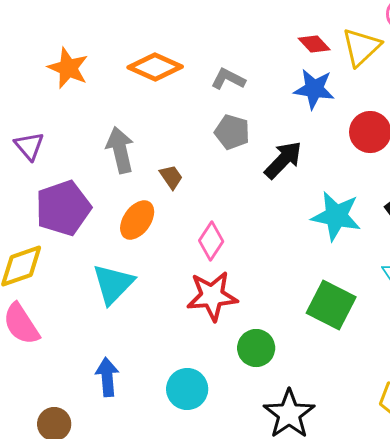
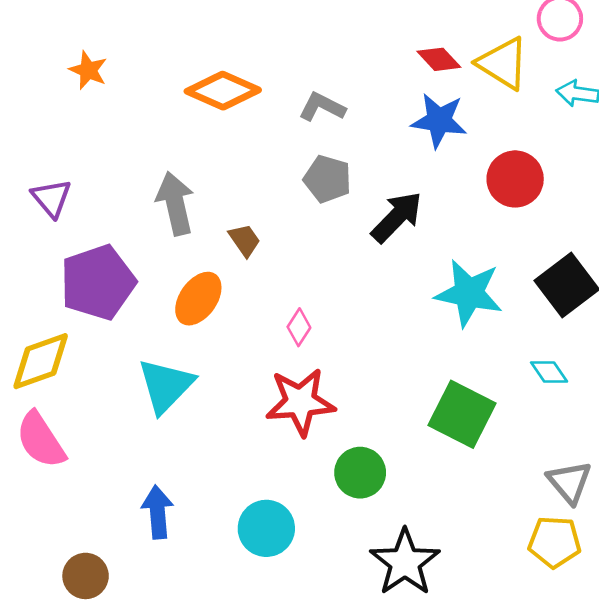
yellow triangle: (361, 47) -> (503, 63), turned -45
orange star: (68, 68) -> (88, 70), moved, size x0.7
pink diamond: (211, 241) -> (299, 327), size x0.7

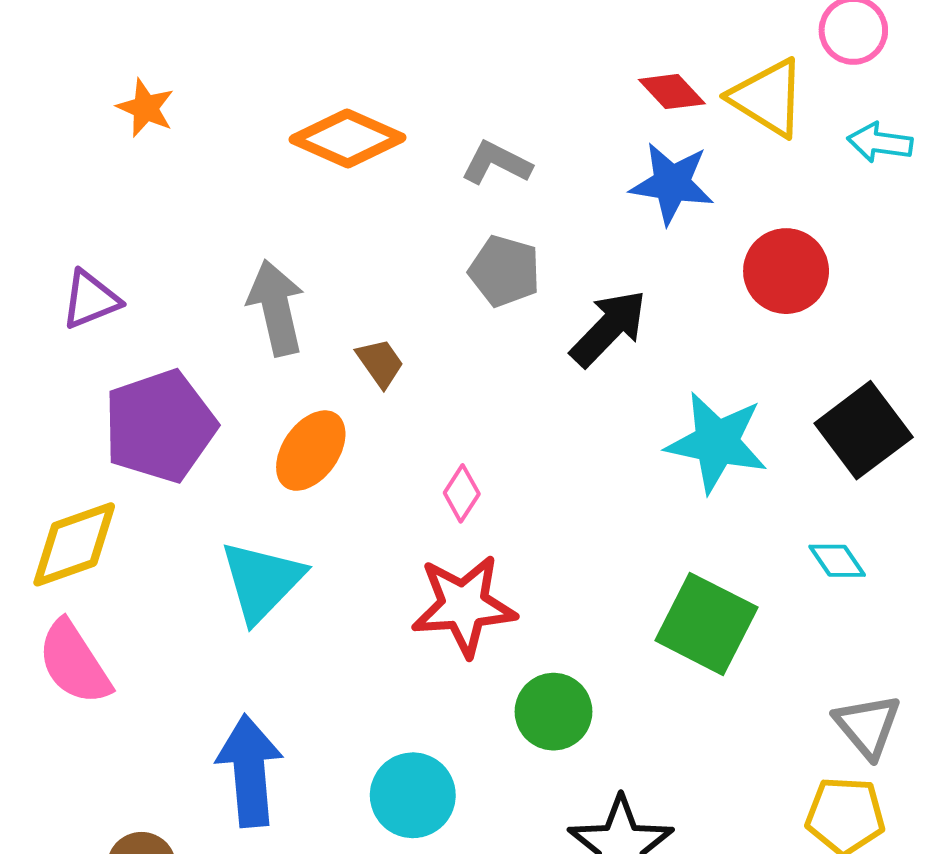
purple triangle: (52, 198) -> (90, 300), turned 48
blue arrow: (158, 512) -> (250, 771), size x1.4

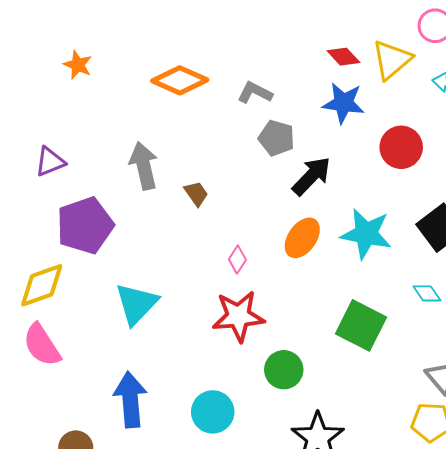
yellow triangle: (768, 98) -> (392, 60), turned 48
gray pentagon: (505, 271) -> (277, 138), moved
orange ellipse: (311, 451) -> (302, 238), moved

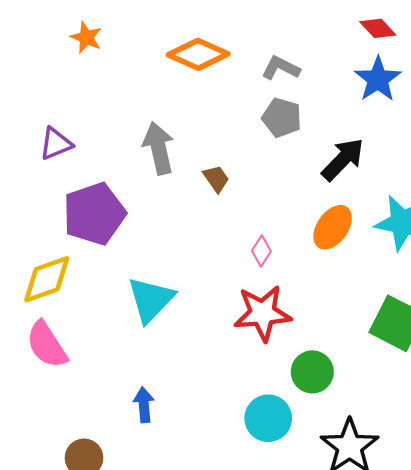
blue star: (343, 103) -> (378, 79), turned 30
gray pentagon: (277, 138) -> (282, 118), moved
blue arrow: (130, 400) -> (144, 405), size x0.6
cyan circle: (213, 412) -> (268, 418), moved

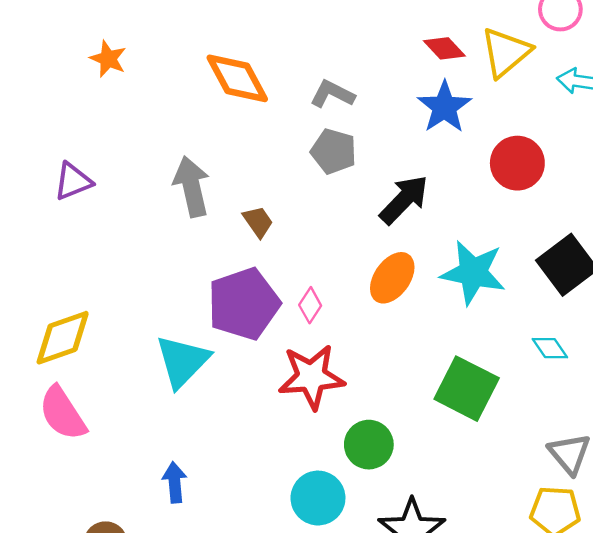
orange diamond: (198, 54) -> (237, 78), turned 38
purple pentagon: (94, 214) -> (244, 304), moved

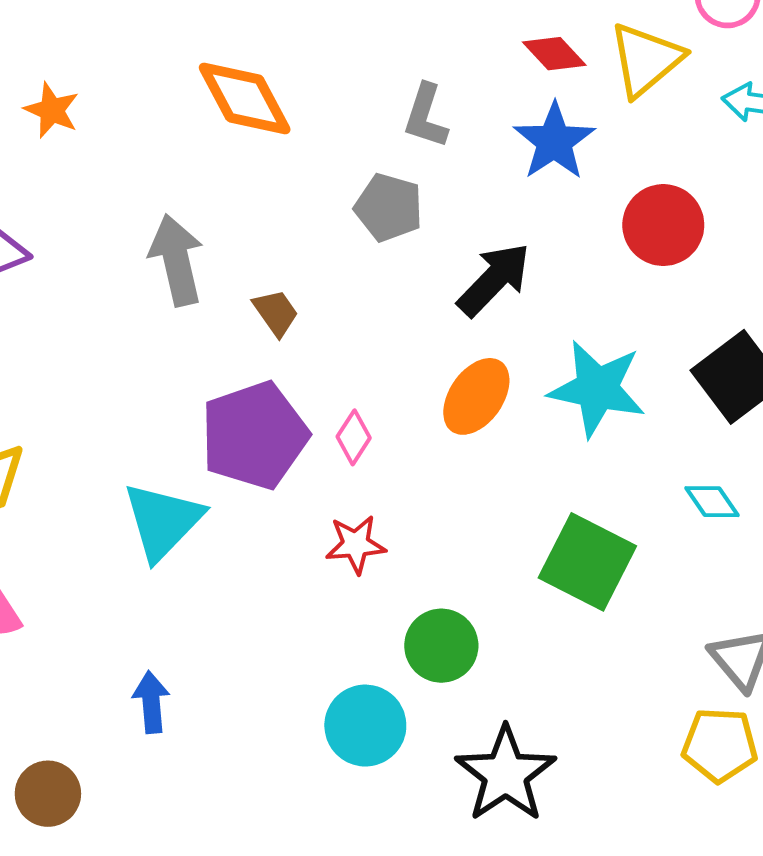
orange star: (108, 59) -> (52, 110), moved
gray L-shape: (332, 94) -> (426, 116), moved, turned -99
red star: (311, 377) -> (356, 544), size x0.6

